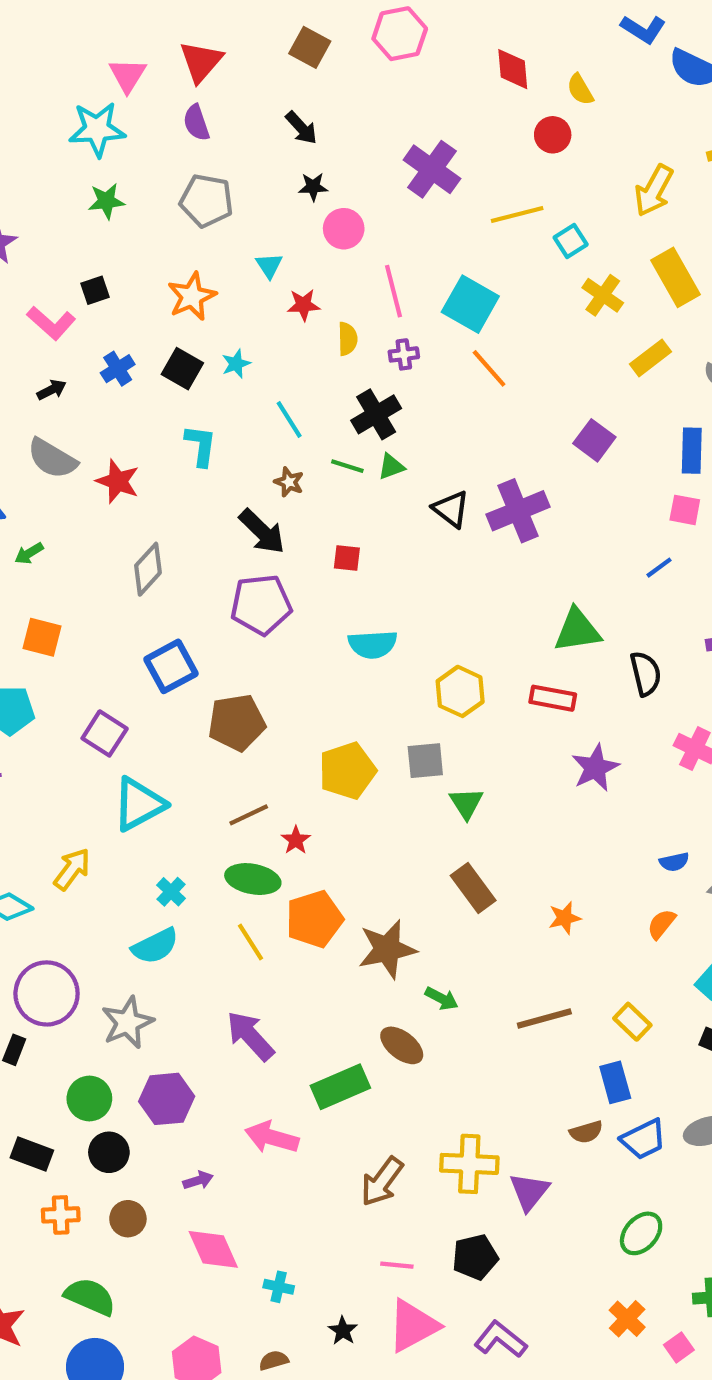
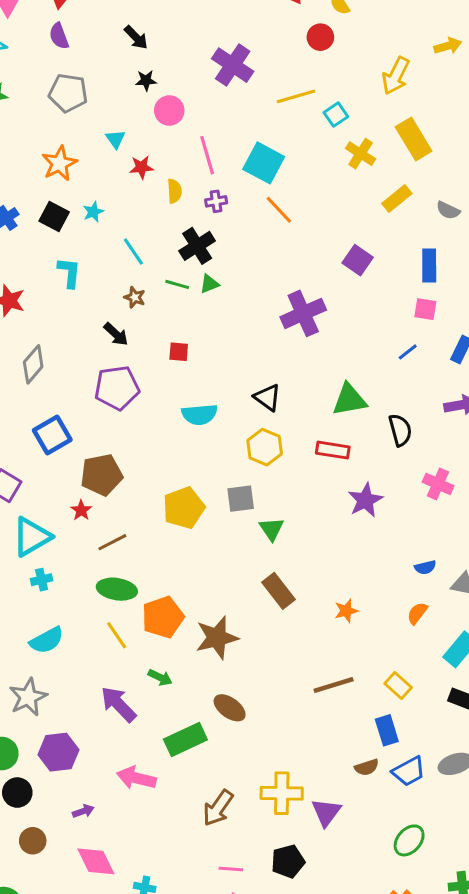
black triangle: (451, 509) -> (267, 397), moved
black arrow: (262, 531) -> (116, 334), size x0.7
red star: (296, 840) -> (81, 510), moved
cyan cross: (171, 892) -> (42, 580), moved, turned 35
green arrow: (442, 999) -> (160, 677), moved

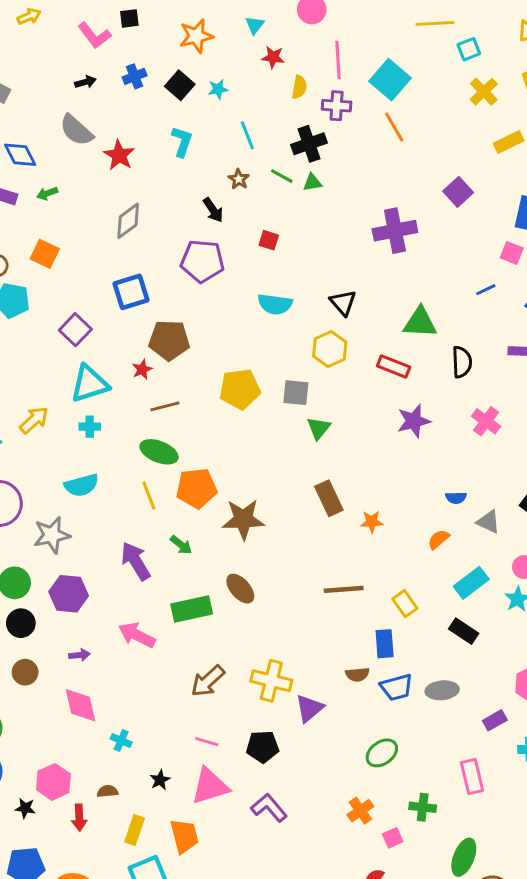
purple cross: (216, 201) -> (337, 106), size x1.4
brown rectangle: (278, 591) -> (329, 498), moved

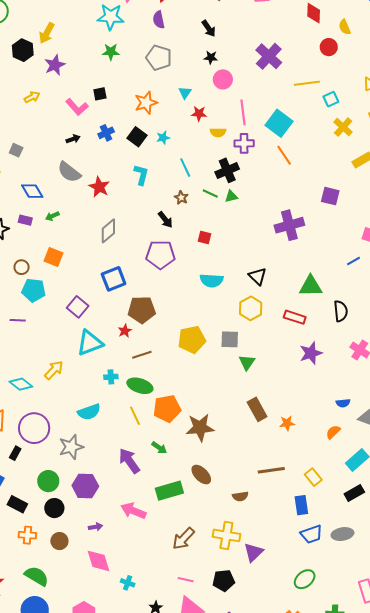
yellow semicircle: (299, 87) -> (218, 132), turned 84
purple square: (458, 192) -> (330, 196), turned -30
cyan cross: (90, 427) -> (111, 377), moved
black rectangle: (464, 631) -> (354, 493), turned -60
brown semicircle: (357, 674) -> (240, 496), moved

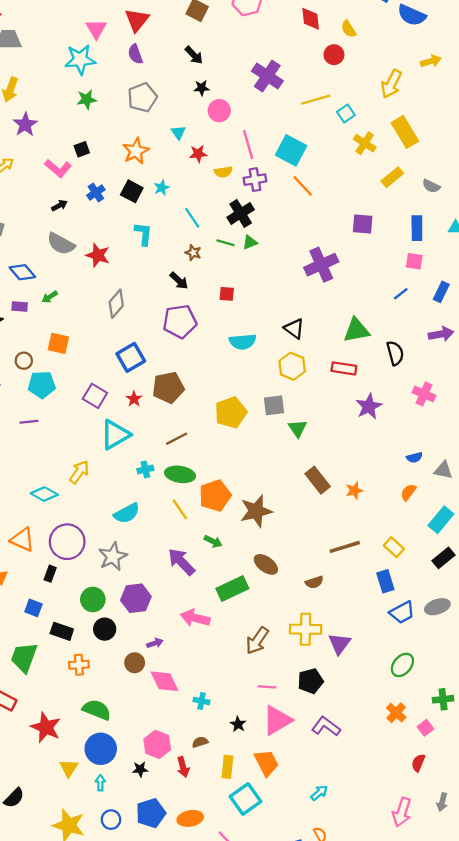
gray pentagon: (159, 58) -> (142, 97), turned -30
red star: (125, 331) -> (134, 399), moved
brown circle: (59, 541) -> (135, 663), moved

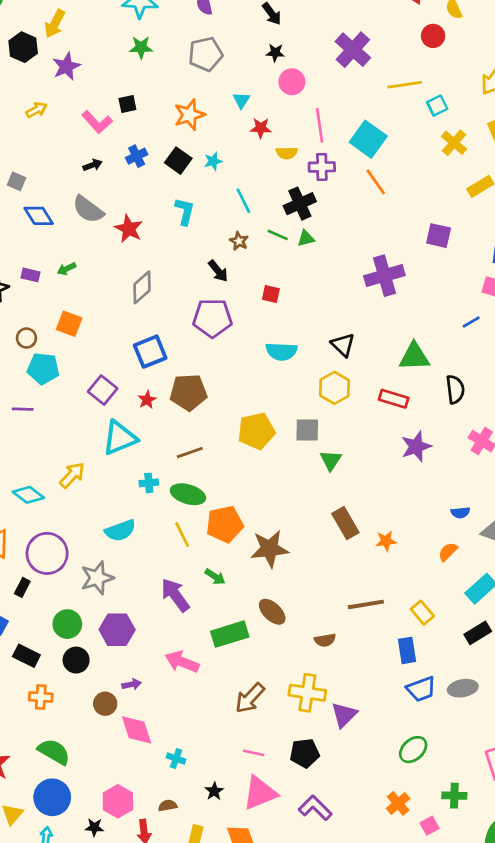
blue diamond: (22, 272) -> (39, 216), moved

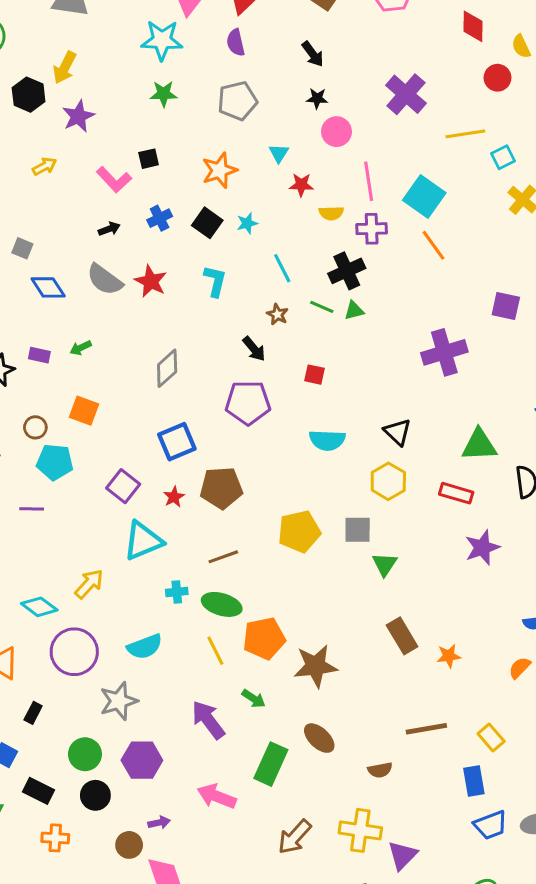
red star: (129, 229) -> (151, 281), moved
purple circle: (47, 553) -> (74, 652), moved
green rectangle: (230, 634) -> (271, 764), turned -48

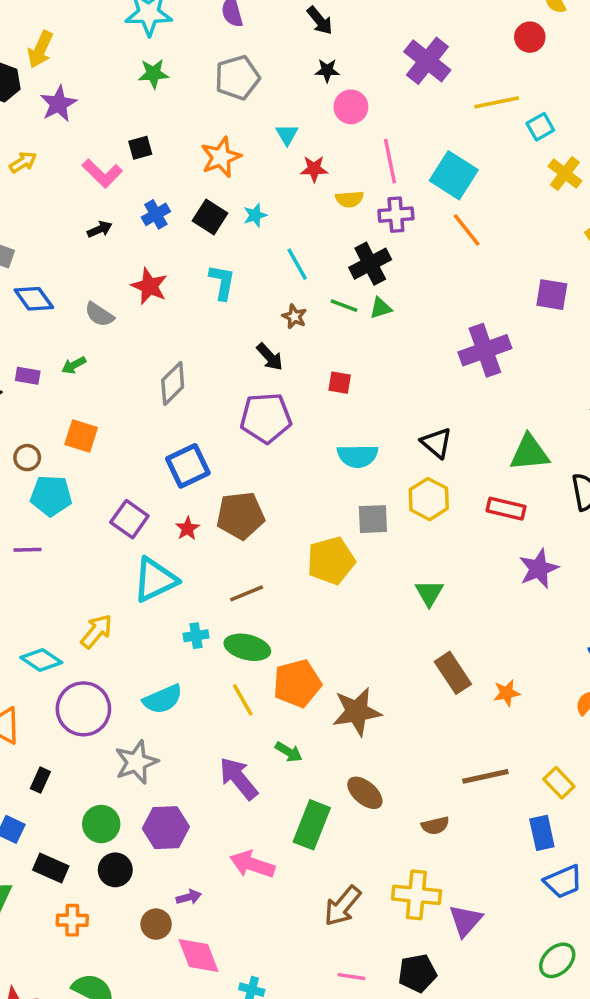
gray semicircle: (105, 280) -> (99, 314), moved, size x0.7
gray square: (358, 530) -> (373, 519), moved

